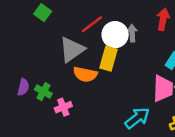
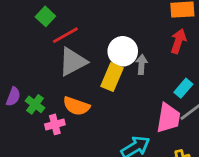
red line: (92, 24) -> (65, 35), moved
gray arrow: (132, 33) -> (142, 64), moved
orange semicircle: (85, 74) -> (76, 106), moved

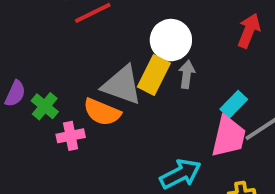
gray triangle: (73, 62) -> (122, 85), moved, turned 44
gray arrow: (142, 64) -> (187, 74), moved
cyan rectangle: (183, 88) -> (234, 104), moved

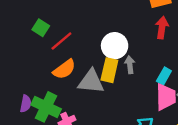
green cross: (45, 106) -> (46, 107), size x1.6
orange semicircle: (102, 112) -> (64, 69), moved, turned -45

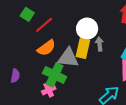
green cross: (46, 107) -> (55, 75), moved

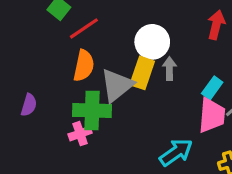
orange semicircle: (46, 48) -> (84, 66), turned -48
gray triangle: (68, 58) -> (117, 85), turned -50
green cross: (55, 75) -> (92, 110), turned -30

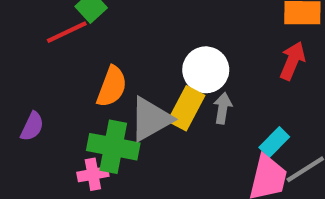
red line: (84, 28) -> (67, 32), moved

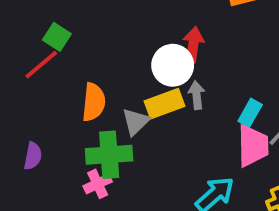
red arrow: (292, 61) -> (193, 45), moved
yellow rectangle: (186, 108) -> (164, 104), turned 57
gray triangle: (151, 119) -> (136, 122), size x0.7

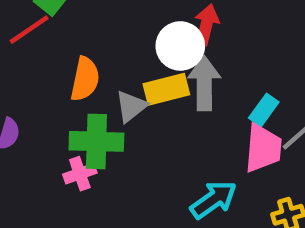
gray arrow: (197, 95) -> (204, 83), size x1.6

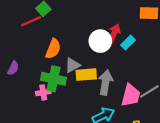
gray arrow: (204, 83) -> (106, 82), moved
yellow rectangle: (166, 89) -> (86, 75), moved
cyan rectangle: (264, 110) -> (128, 43), moved

